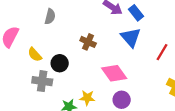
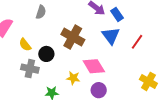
brown cross: (88, 42) -> (73, 37), size x1.6
red line: (162, 52) -> (137, 42), moved
yellow star: (87, 98) -> (73, 78), moved

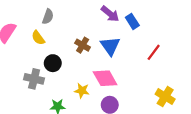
blue triangle: (111, 36) -> (110, 46), moved
brown cross: (73, 37) -> (83, 45), size x0.6
yellow semicircle: (25, 45) -> (38, 38), moved

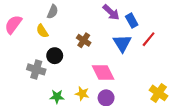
blue triangle: (110, 46) -> (122, 43), moved
red line: (154, 52) -> (149, 39), moved
yellow star: (82, 91) -> (82, 94), moved

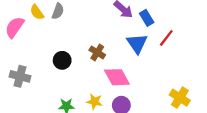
yellow semicircle: (42, 31) -> (37, 12), moved
brown cross: (84, 40) -> (97, 52), moved
gray cross: (36, 69) -> (20, 76), moved

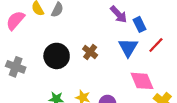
black circle: (62, 60) -> (57, 56), size x1.5
pink diamond: (117, 77) -> (142, 81), moved

